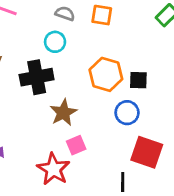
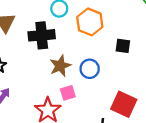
orange hexagon: (106, 74) -> (90, 22), moved
blue circle: (127, 113) -> (90, 69), moved

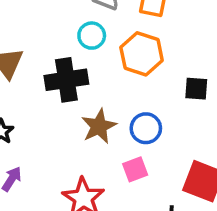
pink square: (68, 93) -> (135, 169), moved

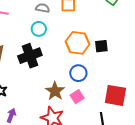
orange hexagon: (142, 54) -> (78, 43), moved
brown star: (99, 126) -> (55, 91), moved

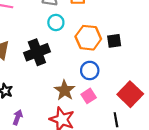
cyan circle: (39, 29) -> (56, 22), moved
red square: (115, 95) -> (130, 94), turned 35

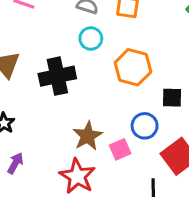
black square: (114, 41) -> (172, 98), moved
blue circle: (90, 70) -> (145, 126), moved

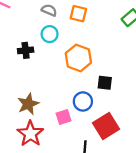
black cross: (57, 76) -> (26, 50), moved, size x0.6
brown star: (88, 136) -> (28, 104), moved

